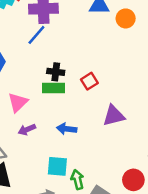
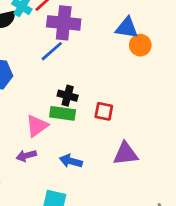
orange circle: (126, 18) -> (140, 45), moved
red square: (89, 81) -> (104, 111), turned 35
pink triangle: (18, 102) -> (37, 126), moved

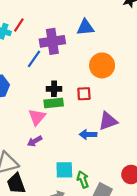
purple cross: (64, 23) -> (52, 41), moved
orange circle: (140, 45) -> (102, 65), moved, size x1.5
blue arrow: (71, 161) -> (88, 134), moved

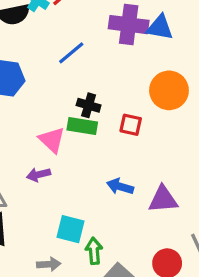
purple cross: (52, 41) -> (129, 25), moved
pink triangle: (37, 117) -> (52, 140), turned -42
purple triangle: (108, 121) -> (163, 199), moved

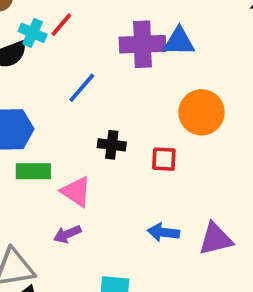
green rectangle: (82, 126) -> (33, 171), moved

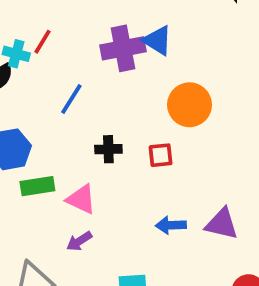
blue triangle: (179, 42) -> (158, 40), turned 40
purple triangle: (215, 239) -> (222, 224), turned 36

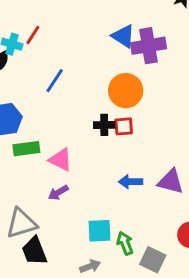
purple cross: (123, 48) -> (148, 46), moved
orange circle: (190, 105) -> (126, 91), moved
black cross: (108, 149) -> (104, 125), moved

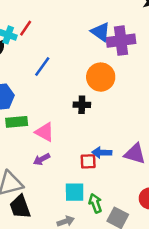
red square: (124, 126) -> (88, 161), moved

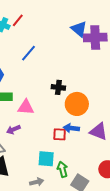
orange circle: (101, 77) -> (77, 104), moved
pink triangle: (45, 132) -> (26, 107), turned -30
purple arrow: (42, 159) -> (13, 130), moved

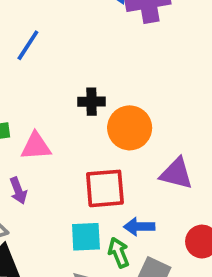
blue arrow: (71, 128) -> (139, 227), moved
purple arrow: (13, 130) -> (18, 191), turned -80
red square: (60, 134) -> (105, 188), size x1.6

